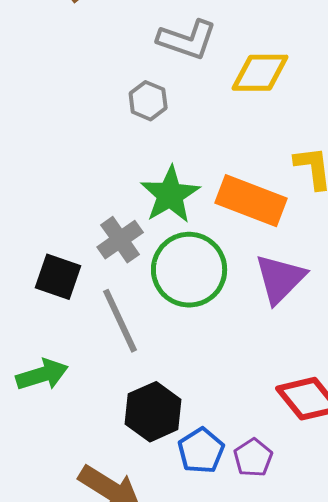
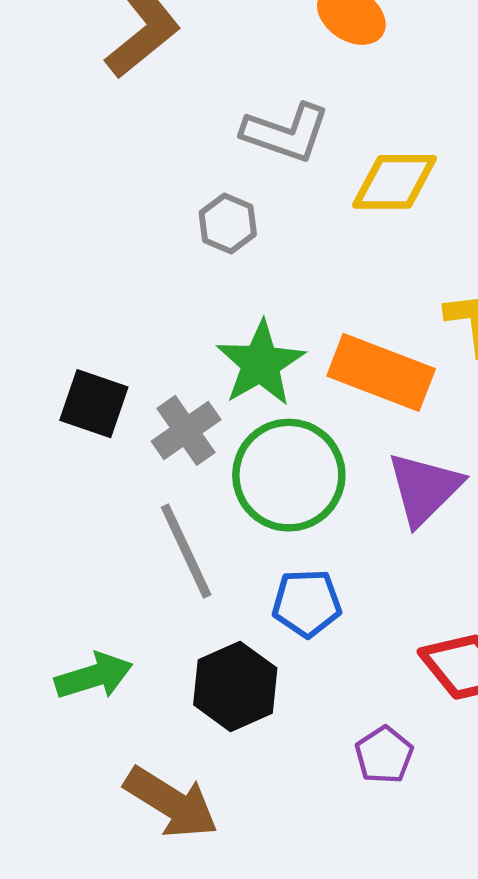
black square: (58, 277) -> (94, 404), moved
green arrow: (42, 375) -> (94, 676), moved
blue pentagon: (201, 451) -> (307, 603), moved, turned 30

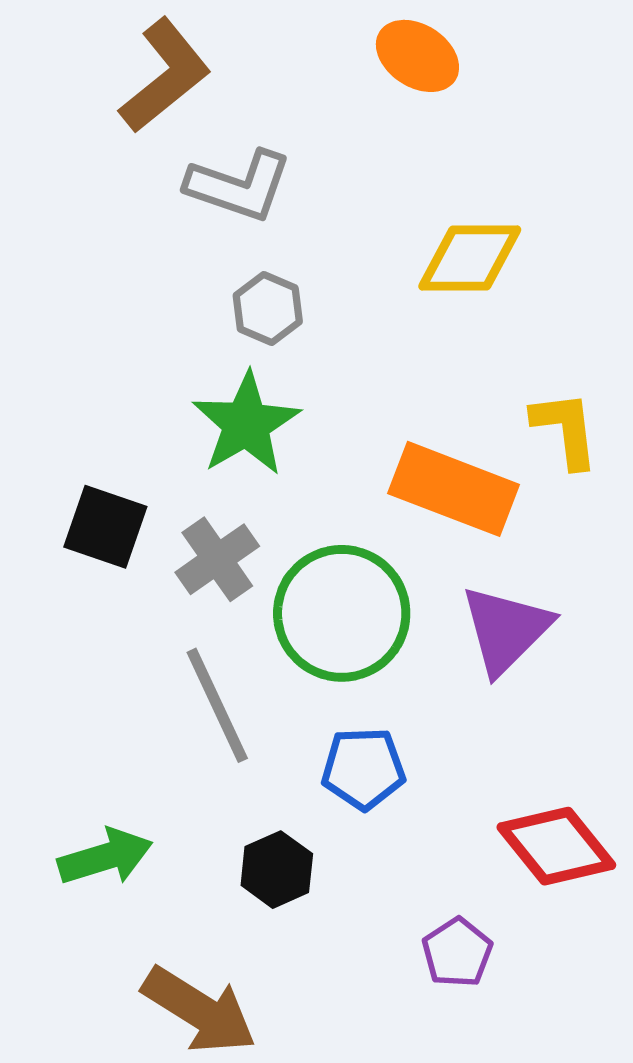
gray L-shape: (286, 133) -> (239, 186), moved
green star: (261, 363) -> (246, 424), moved
black hexagon: (235, 686) -> (277, 870), size x0.7

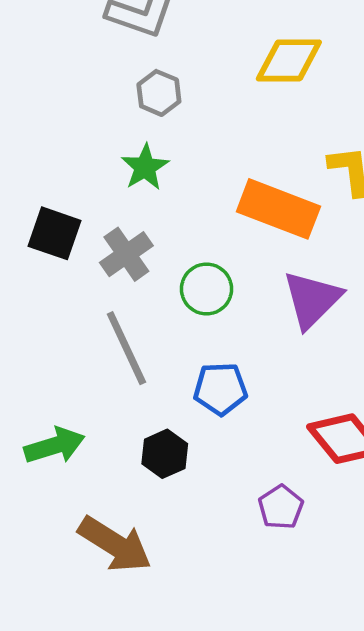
green star: (246, 424) -> (145, 167), size x0.7
green circle: (342, 613) -> (207, 289), size x0.6

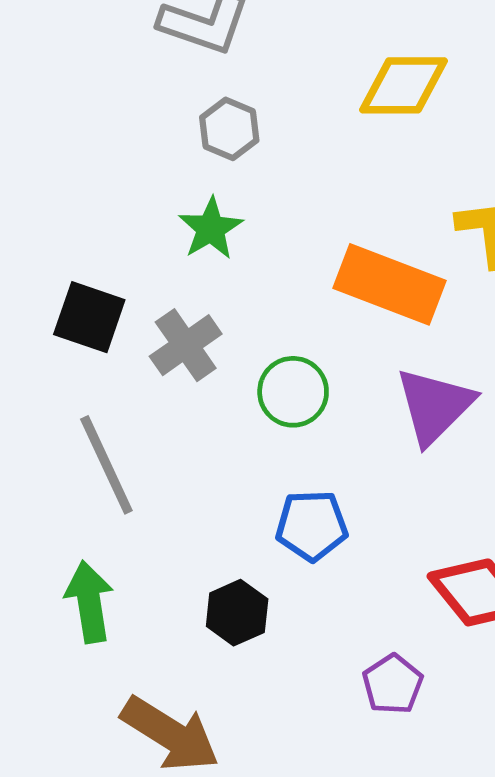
gray line: (126, 348) -> (106, 465), moved
green arrow: (55, 446) -> (89, 602), turned -82

